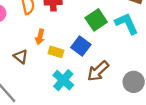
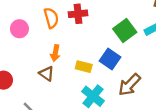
orange arrow: (40, 37) -> (55, 53), moved

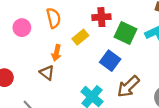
red cross: (78, 14) -> (101, 17), moved
green square: (125, 31) -> (126, 33), turned -30
yellow rectangle: (84, 67) -> (80, 37), moved, turned -56

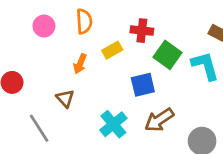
blue square: (110, 61) -> (143, 85), turned 30
brown triangle: (47, 73) -> (65, 98), moved

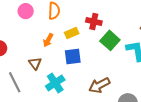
blue square: (143, 85) -> (73, 57), moved
cyan cross: (113, 124) -> (55, 83), moved

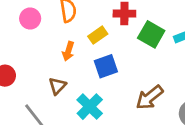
brown triangle: (35, 63) -> (57, 86), turned 32

